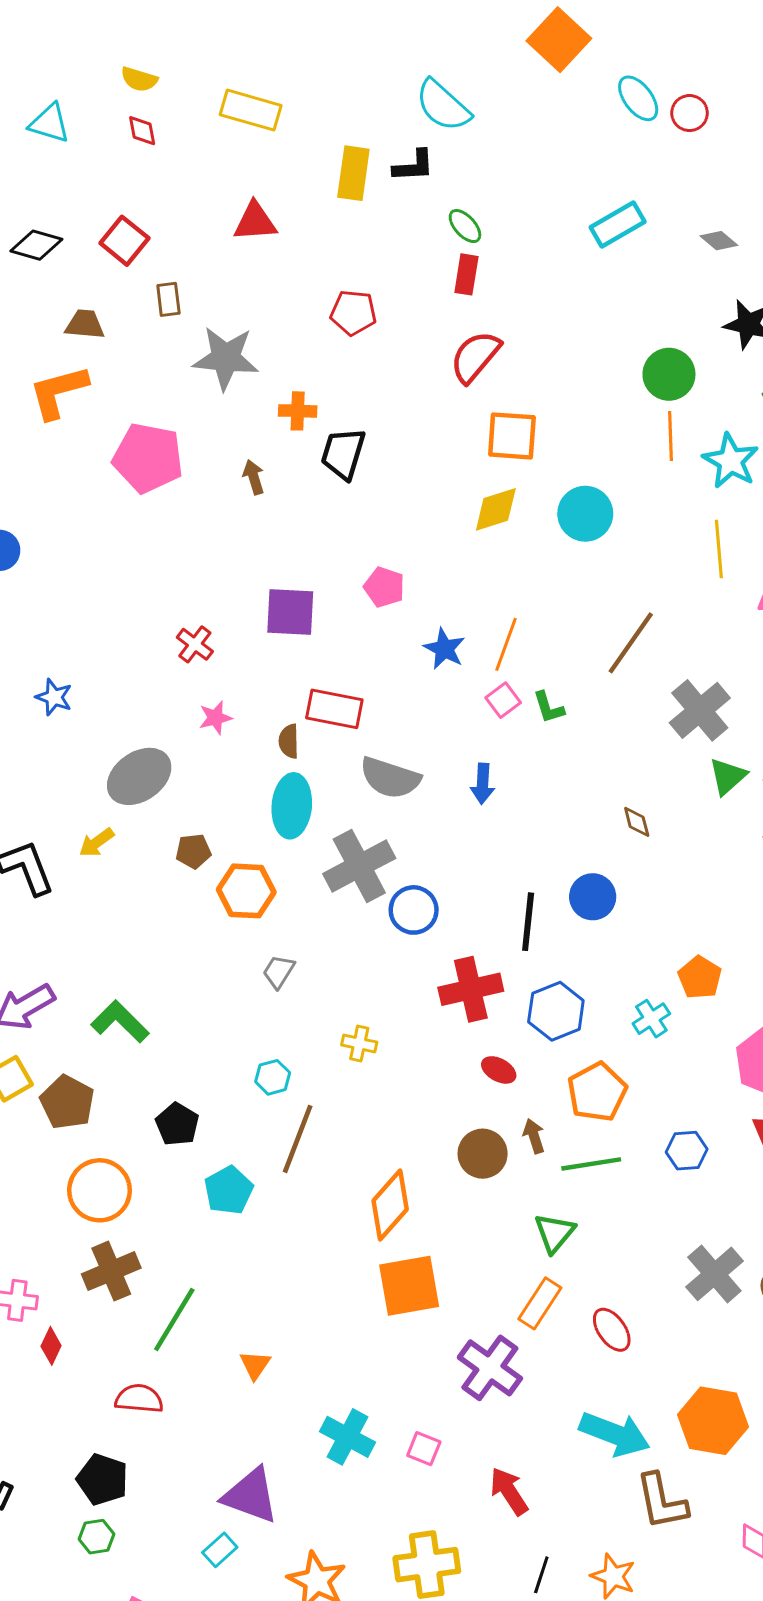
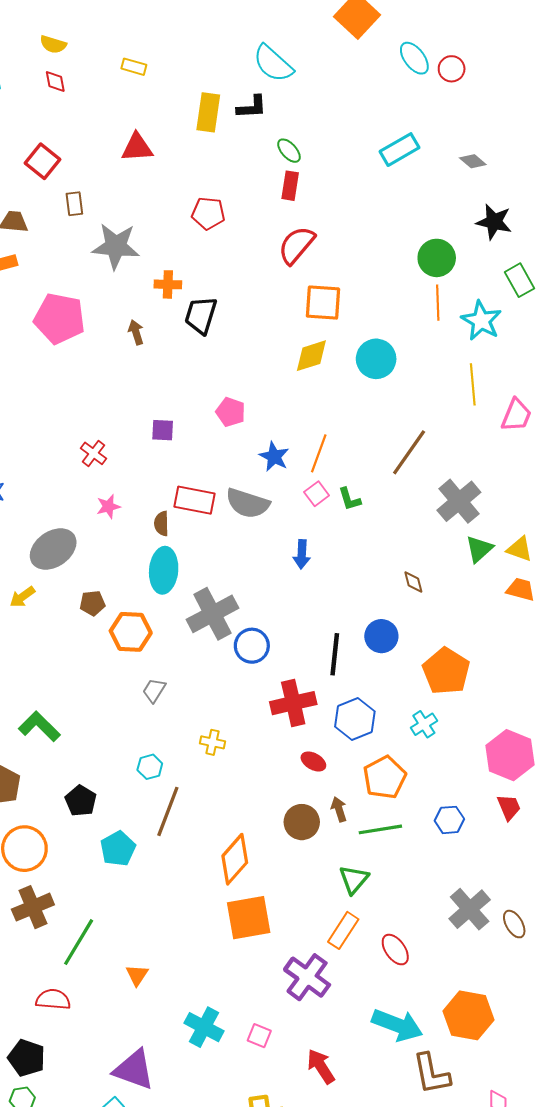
yellow rectangle: (251, 110) -> (134, 67), size x0.6
purple square: (290, 612) -> (163, 430), size x0.6
gray semicircle: (390, 778) -> (248, 503), moved
orange pentagon: (700, 977) -> (446, 671), moved, size x1.5

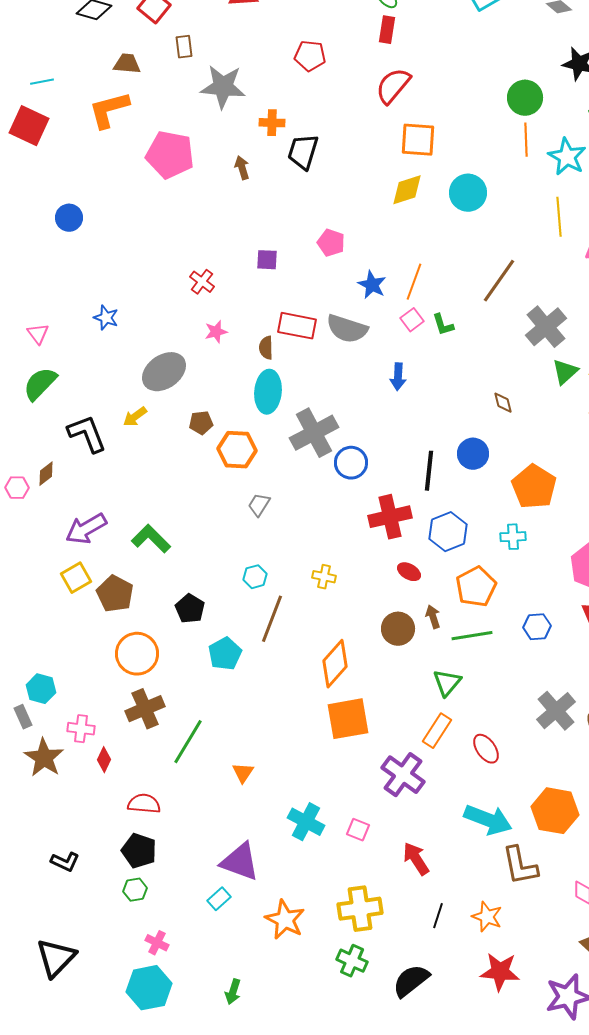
cyan cross: (424, 724) -> (513, 537), turned 30
yellow cross: (212, 742) -> (324, 577), moved
red semicircle: (53, 999) -> (144, 804), moved

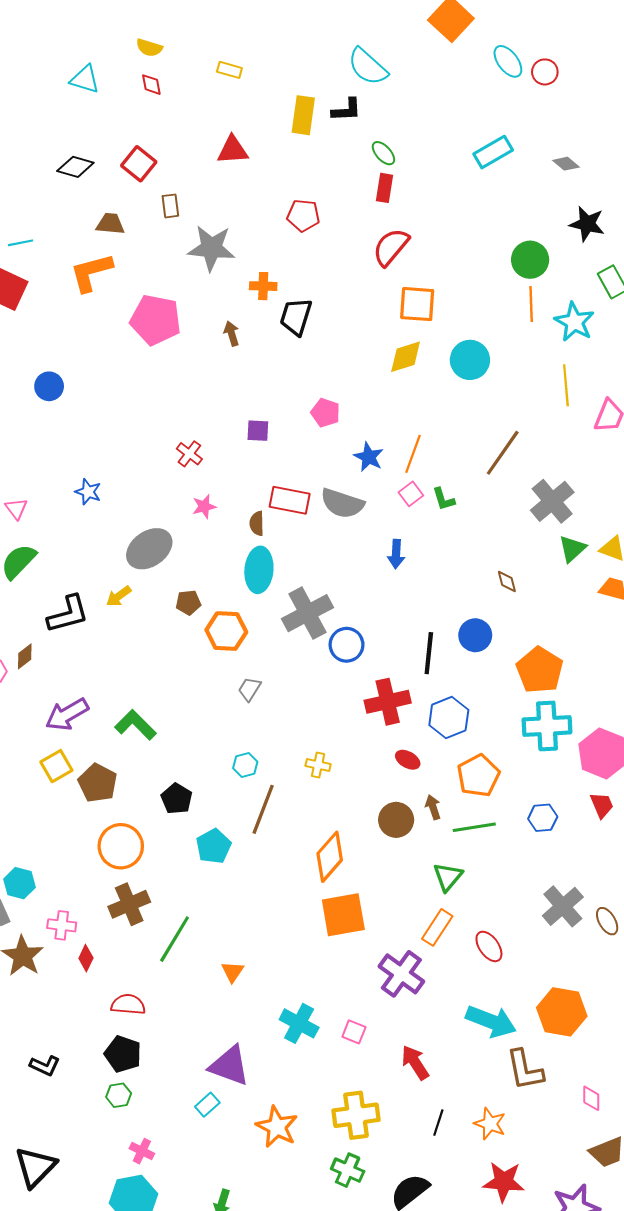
black L-shape: (87, 434) -> (68, 614), turned 96
cyan cross: (513, 537) -> (547, 726), moved, size x1.8

